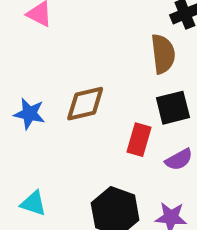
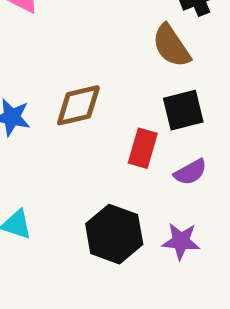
brown semicircle: (163, 54) -> (171, 46), turned 153

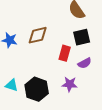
black hexagon: (114, 234) -> (37, 89), moved
purple star: (181, 241) -> (70, 84), moved

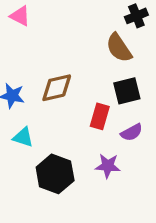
cyan triangle: (12, 85) -> (23, 137), moved

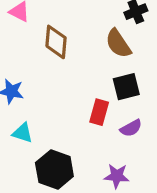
brown diamond: (57, 88) -> (56, 42), moved, turned -72
purple star: (108, 166) -> (117, 176), moved

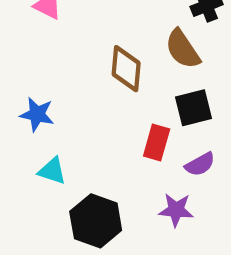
brown diamond: (56, 42) -> (126, 69), moved
purple star: (117, 176) -> (176, 210), moved

